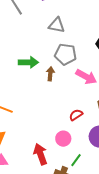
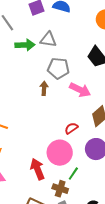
green arrow: (28, 62) -> (25, 45), moved
pink circle: (63, 139) -> (60, 153), size x1.6

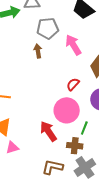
pink arrow: (80, 90) -> (73, 45), turned -135

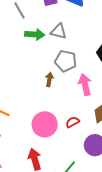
pink circle: (67, 110) -> (45, 124), moved

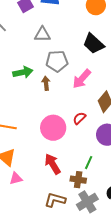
green arrow: (35, 34) -> (23, 72), moved
pink arrow: (85, 85) -> (82, 79), turned -110

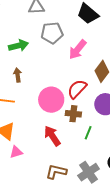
brown arrow: (46, 83) -> (18, 75), moved
red semicircle: (79, 118) -> (77, 89), size x1.5
brown cross: (78, 180) -> (73, 114), moved

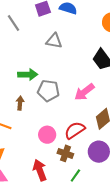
gray pentagon: (52, 33) -> (48, 91), moved
pink circle: (51, 100) -> (47, 135), size x0.7

